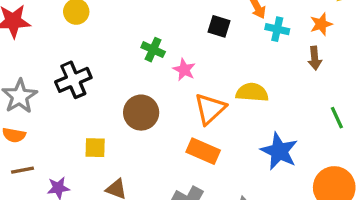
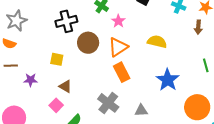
black cross: (73, 80) -> (66, 21), moved
orange triangle: (210, 109) -> (118, 47), moved
orange rectangle: (203, 151) -> (122, 72), turned 30

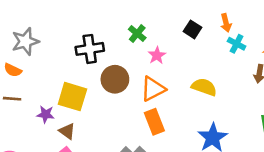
yellow square: (57, 59) -> (72, 97), size x1.6
purple star: (31, 80) -> (46, 114), moved
brown triangle: (65, 86) -> (67, 131), moved

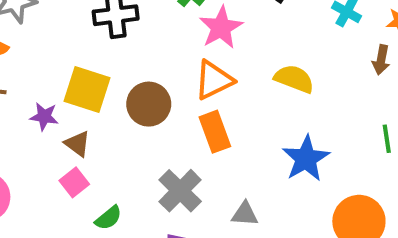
pink star: (157, 55) -> (221, 28), size x1.5
brown circle: (115, 79) -> (149, 104), moved

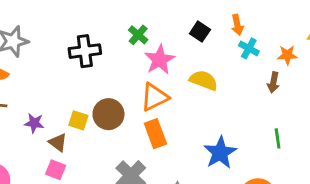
yellow semicircle: (294, 79) -> (204, 80), moved
yellow square: (87, 89) -> (78, 120), moved, size x0.6
pink square: (74, 182) -> (56, 170), turned -30

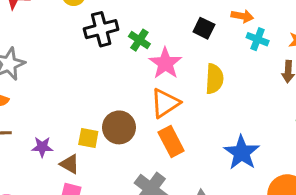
orange arrow: (237, 25) -> (242, 16), turned -60
black cross: (85, 51) -> (101, 29), moved
yellow semicircle: (204, 80) -> (214, 79), turned 80

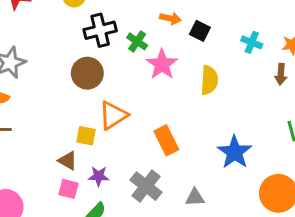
orange arrow: (242, 16) -> (170, 18), moved
orange triangle: (165, 103) -> (113, 115), moved
brown circle: (119, 127) -> (87, 73), moved
purple star: (42, 147) -> (99, 176), moved

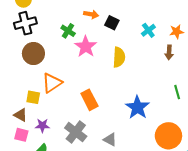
black cross: (100, 30) -> (25, 23), moved
cyan cross: (252, 42) -> (148, 30), turned 32
gray triangle: (195, 198) -> (110, 140), turned 32

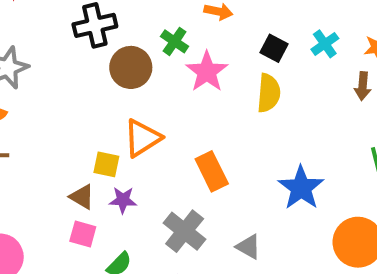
black square: (112, 23) -> (274, 48), moved
brown circle: (33, 54) -> (131, 67), moved
purple star: (42, 126) -> (123, 200), moved

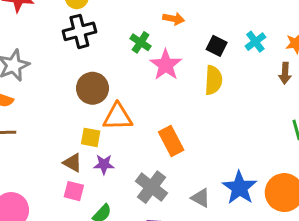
brown circle: (131, 67) -> (92, 88), moved
orange triangle: (142, 138) -> (118, 117), turned 32
blue star: (301, 188) -> (239, 188), moved

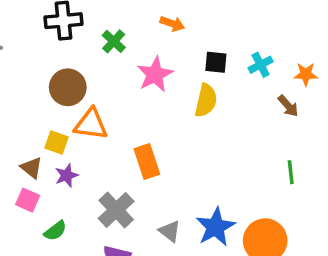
green cross: (141, 42) -> (114, 41), moved
black square: (217, 46) -> (216, 62), turned -30
brown arrow: (285, 73) -> (288, 106), turned -54
purple star: (104, 164) -> (67, 175), turned -30

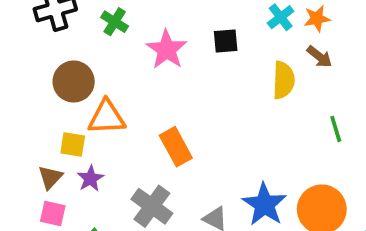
black square: (216, 62) -> (226, 41), moved
orange star: (306, 74) -> (317, 19), moved
yellow semicircle: (206, 100) -> (283, 80), moved
brown triangle: (31, 168) -> (50, 177), turned 45

